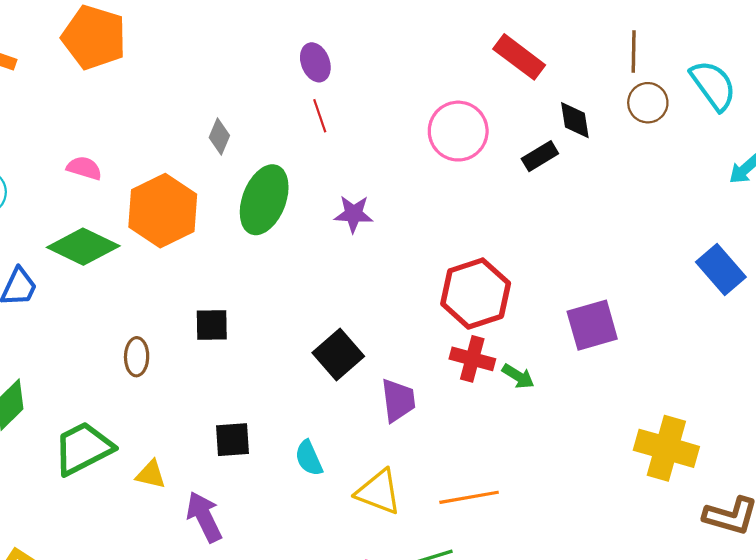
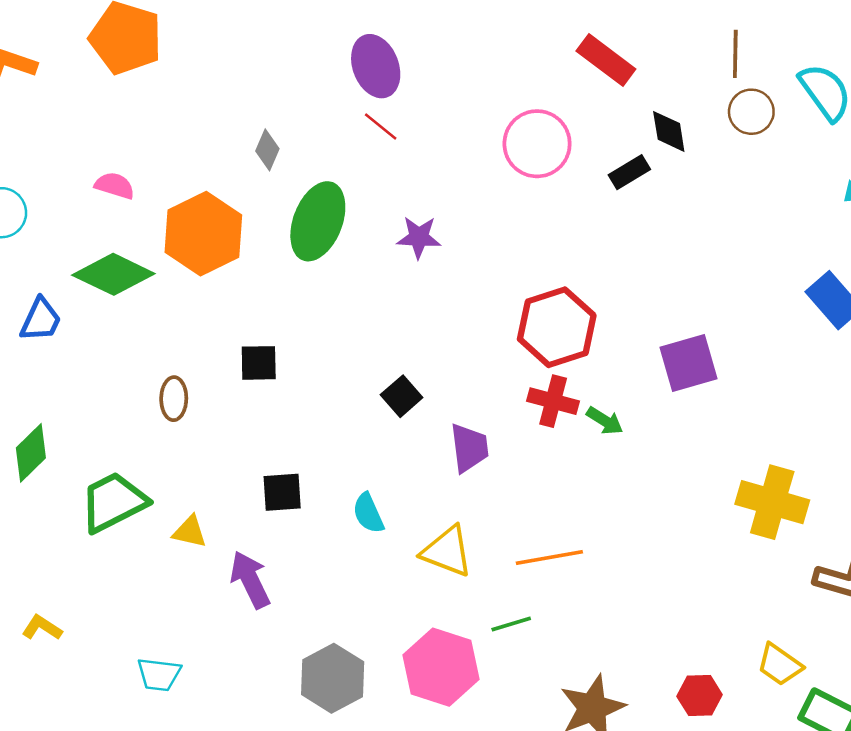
purple ellipse: (315, 62) -> (376, 66), size x1.4
red line: (320, 116) -> (381, 126), turned -32
black square: (338, 355) -> (402, 396), size x0.7

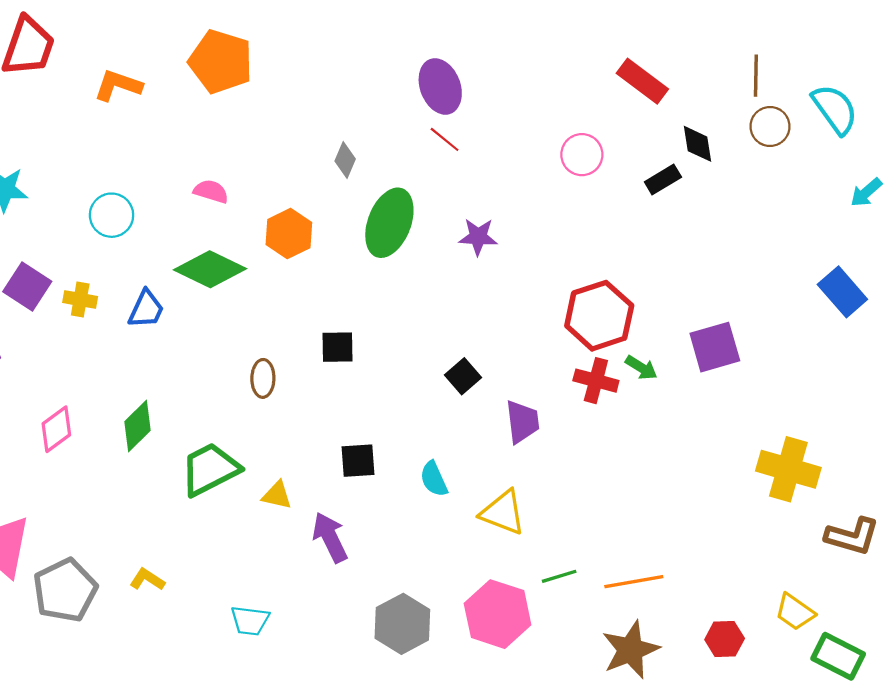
pink circle: (537, 144) -> (582, 155), size x0.7
orange hexagon: (203, 234) -> (289, 234), size x0.7
green arrow: (605, 421) -> (641, 368), moved
orange line: (549, 558) -> (634, 582), moved

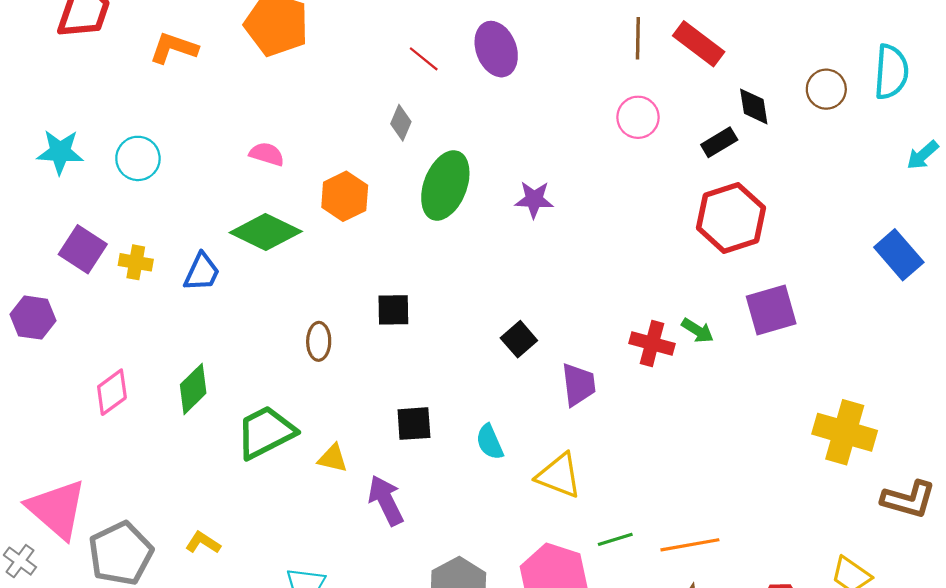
brown line: (756, 76) -> (638, 38), moved
cyan semicircle: (835, 109) -> (891, 72), turned 40
red line: (445, 139) -> (424, 59), moved
cyan circle: (112, 215) -> (138, 158), moved
red hexagon: (599, 316) -> (731, 218), moved

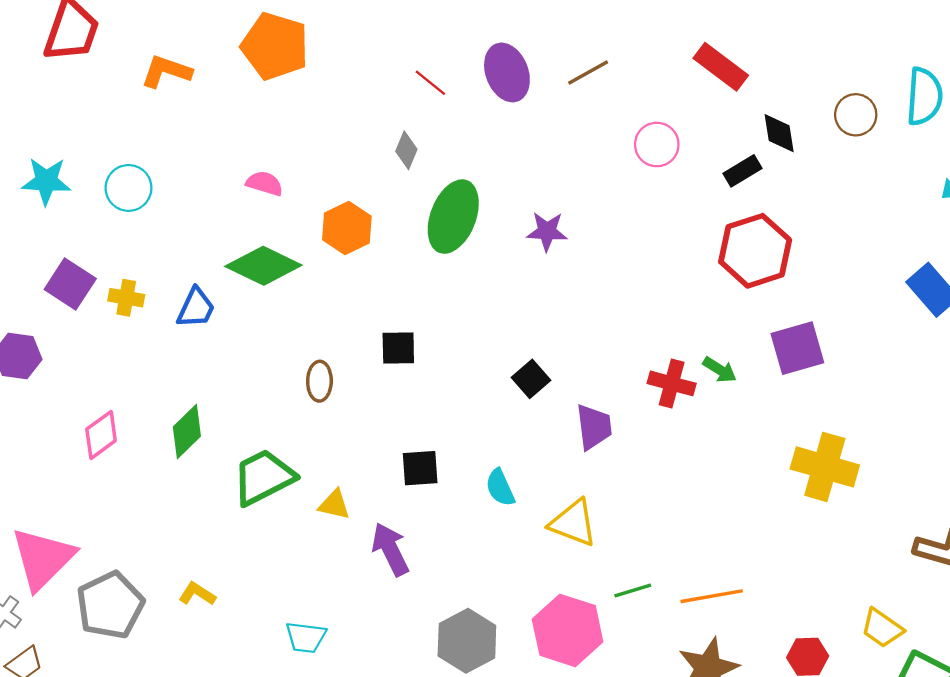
brown line: (638, 38) -> (588, 72), moved, turned 60
yellow cross: (845, 432) -> (825, 467), moved
pink triangle: (57, 509) -> (43, 558), turned 34

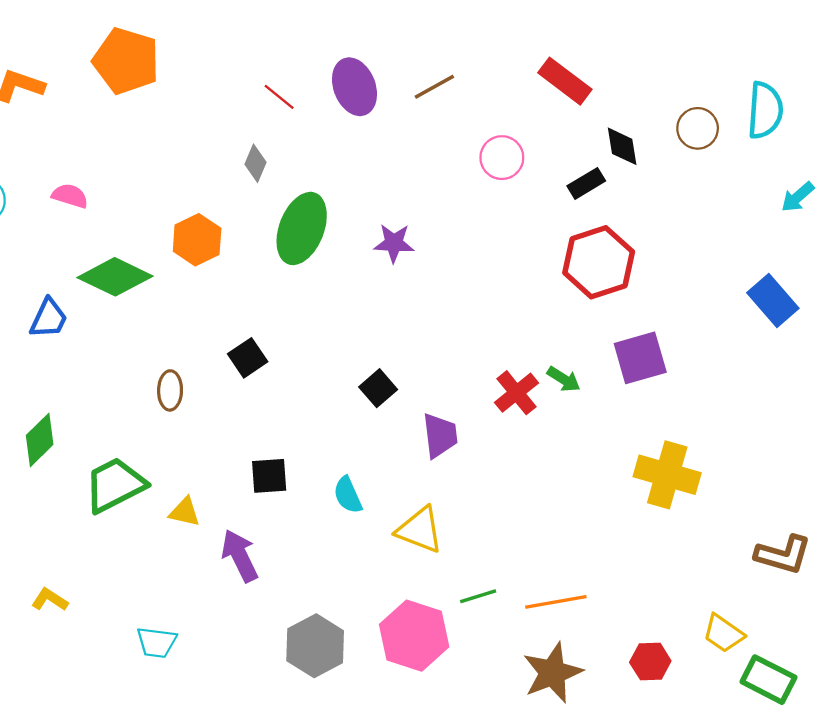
pink semicircle: (265, 183) -> (70, 196), moved
black square: (398, 348) -> (248, 358), turned -33
red cross: (672, 383) -> (516, 393), turned 36

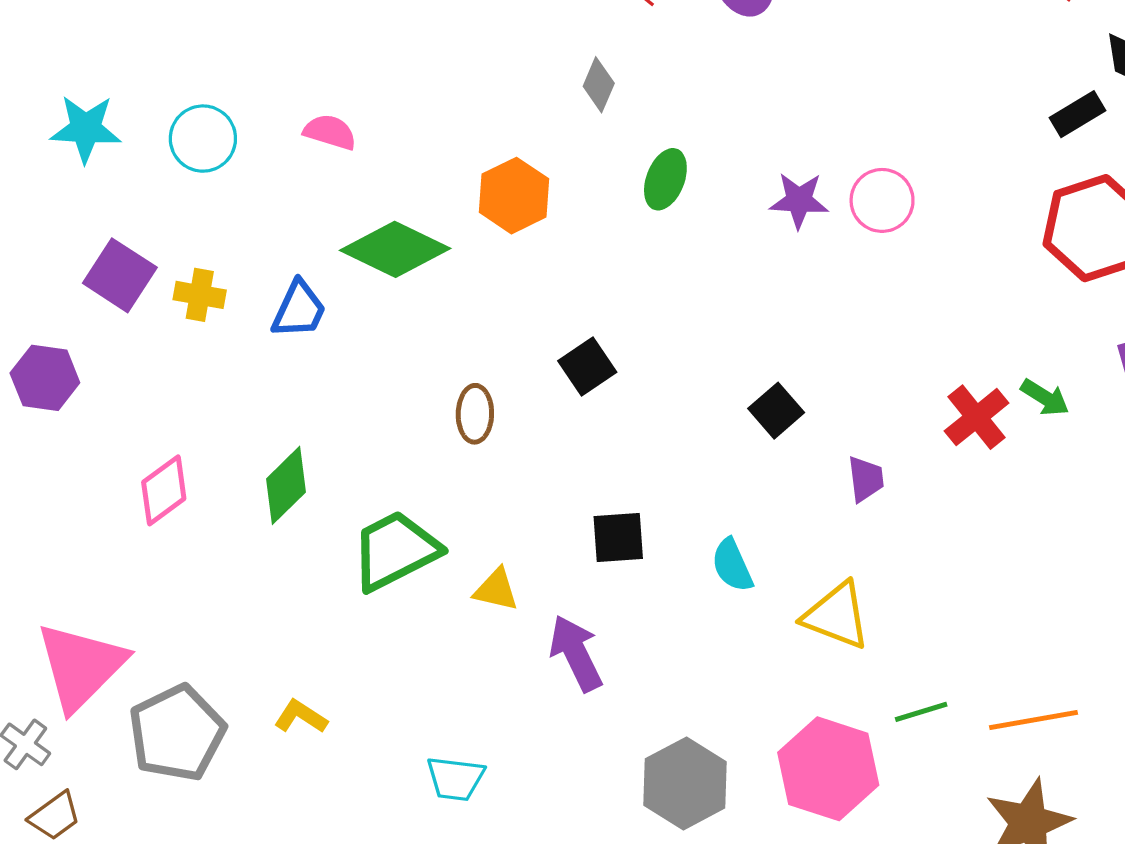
pink circle: (502, 158) -> (882, 200), moved
green ellipse: (302, 228) -> (665, 179), size x0.6
purple trapezoid: (440, 435) -> (866, 479), size x0.7

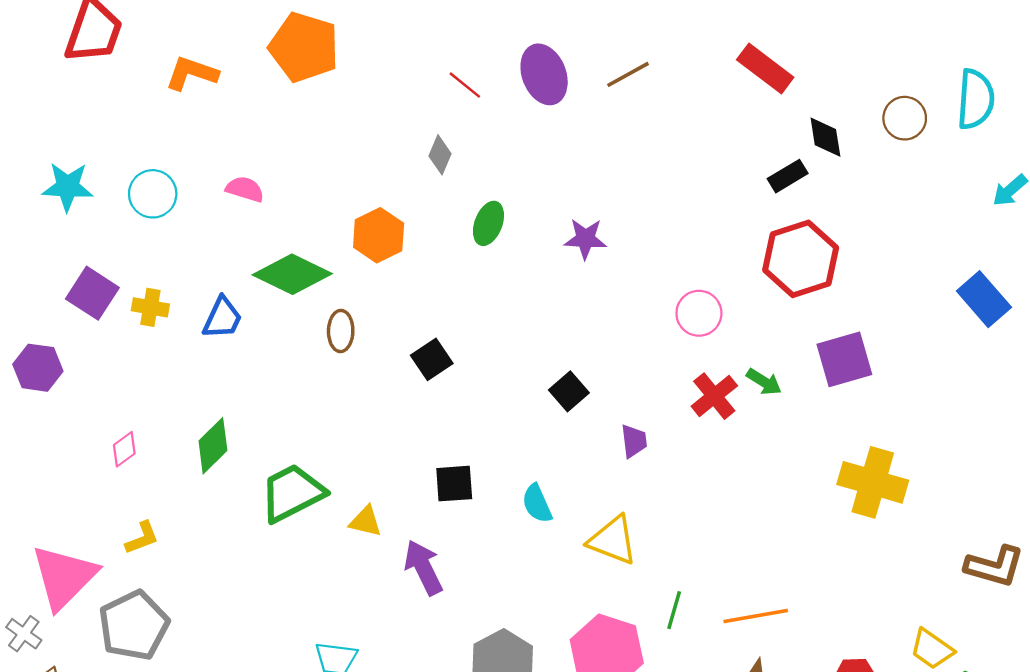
pink circle: (882, 200) -> (699, 313), moved
brown ellipse: (475, 414) -> (341, 331), moved
pink diamond: (164, 490) -> (124, 449), size x0.7
green line: (921, 712) -> (674, 610), turned -57
yellow L-shape: (301, 717) -> (142, 538), moved, turned 126

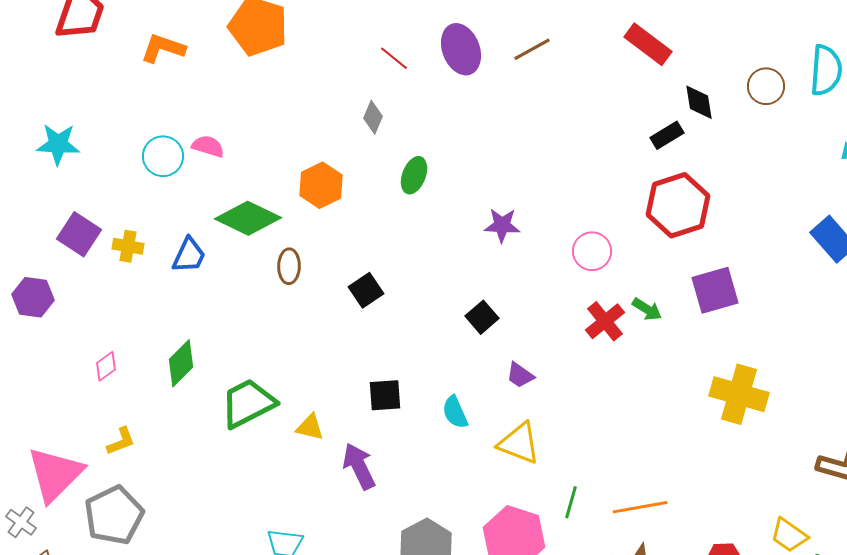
cyan circle: (153, 194) -> (163, 156), moved
purple star: (585, 239) -> (502, 225), moved
purple trapezoid: (634, 441) -> (520, 375), moved, turned 132

